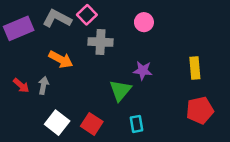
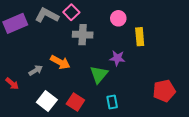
orange arrow: (61, 59) -> (60, 62), moved
yellow rectangle: (195, 68) -> (140, 37), moved
red arrow: (21, 85) -> (12, 84), moved
gray arrow: (43, 85) -> (36, 70), turned 48

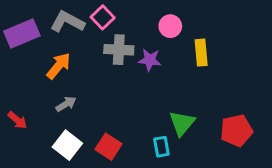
purple star: (117, 58) -> (150, 60), moved
orange arrow: (60, 62) -> (59, 66), moved, turned -78
gray arrow: (36, 70) -> (66, 104), moved
green triangle: (99, 74) -> (182, 123), moved

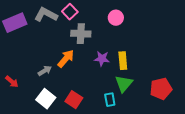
yellow rectangle: (201, 53) -> (123, 61), moved
purple star: (150, 60) -> (102, 59), moved
orange arrow: (59, 66) -> (66, 59), moved

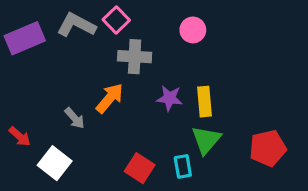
gray arrow: (45, 71) -> (75, 118), turned 80
white square: (46, 99) -> (55, 163), moved
red square: (74, 100) -> (140, 168), moved

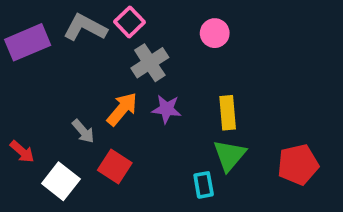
gray cross: (135, 57) -> (150, 63), turned -36
purple star: (170, 98) -> (167, 109), moved
red square: (140, 168) -> (115, 166), moved

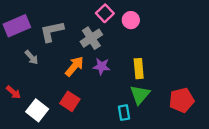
pink square: (129, 22) -> (105, 13), moved
gray L-shape: (85, 28) -> (52, 31), moved, turned -40
gray arrow: (83, 131) -> (32, 57), moved

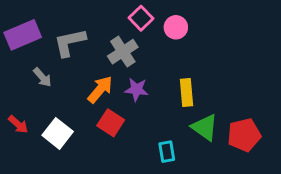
green triangle: (140, 95) -> (205, 127), moved, turned -35
red square: (70, 101) -> (111, 123), moved
white square: (37, 110) -> (58, 133), moved

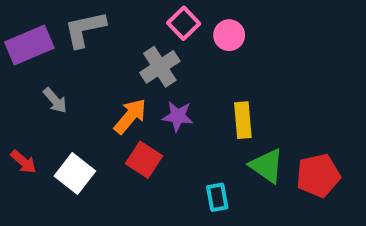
gray L-shape: (70, 42) -> (85, 29), moved

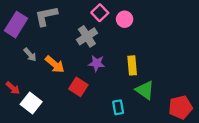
purple rectangle: (29, 45) -> (16, 25), turned -35
orange arrow: (130, 116) -> (55, 64), moved, turned 90
white square: (75, 174) -> (31, 103), moved
red pentagon: (318, 176) -> (180, 107), moved

